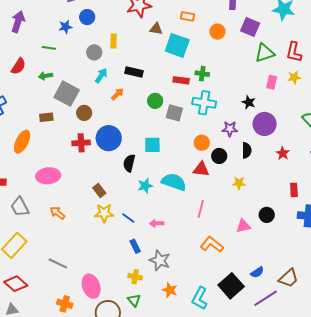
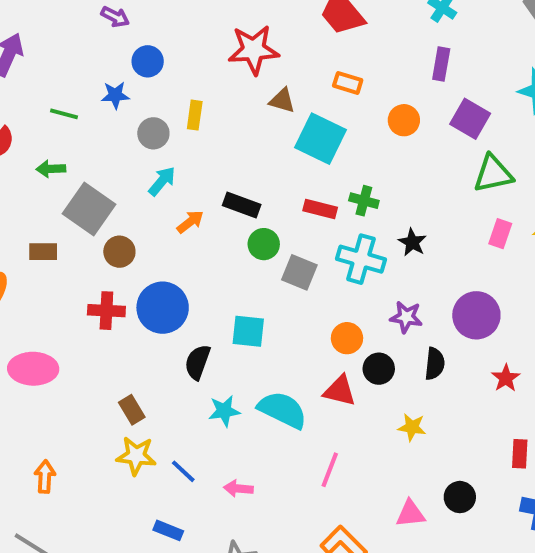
blue star: (66, 27) -> (115, 95), moved
black rectangle: (134, 72) -> (242, 205), moved
black star: (249, 102) -> (412, 242), moved
orange arrow: (57, 213) -> (45, 477), moved, turned 49
blue rectangle: (135, 246) -> (168, 530), moved, turned -48

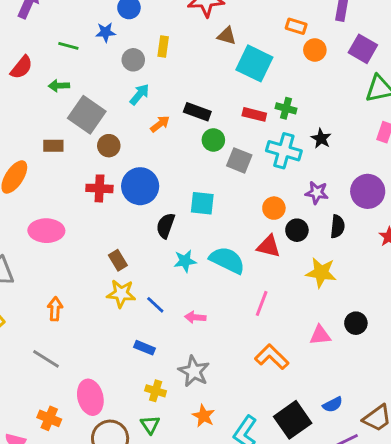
orange rectangle: (348, 83) -> (296, 26), moved
yellow star: (412, 427) -> (321, 273), size x1.5

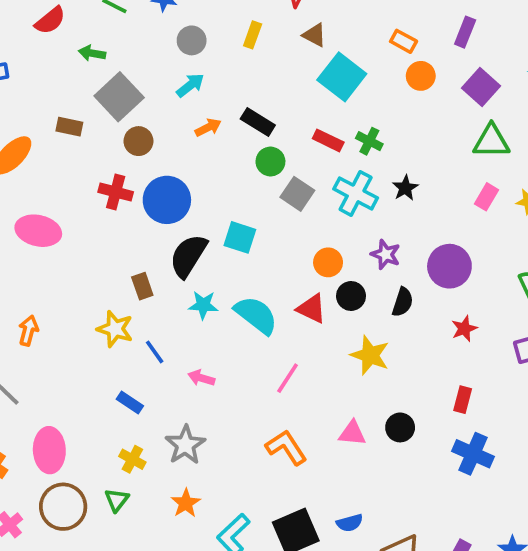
yellow rectangle: (163, 47) -> (253, 35), moved
black semicircle: (166, 226) -> (188, 256), size x1.4
brown rectangle: (118, 260) -> (142, 286), moved

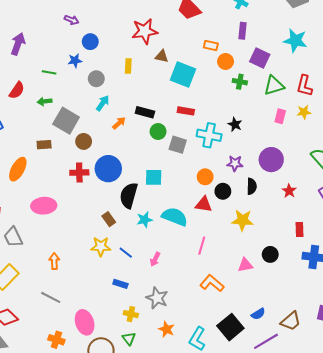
green cross: (369, 141) -> (240, 82), moved
pink arrow: (201, 378) -> (155, 259), turned -64

